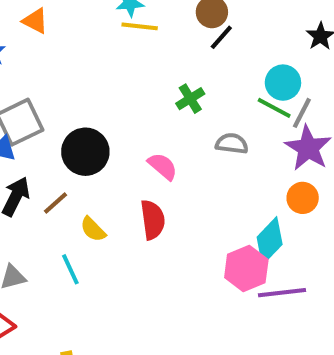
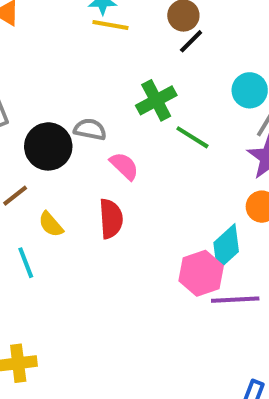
green cross: (190, 99) -> (156, 100), size x1.4
green line: (274, 108) -> (192, 137), moved
gray semicircle: (232, 144) -> (90, 129), moved

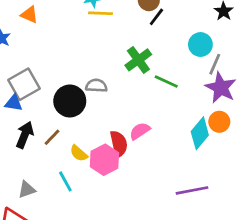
pink semicircle: (124, 166) -> (140, 131), moved, turned -70
cyan diamond: (226, 247) -> (200, 133), moved
pink hexagon: (201, 273) -> (104, 160), moved
purple line: (235, 300) -> (192, 190), moved

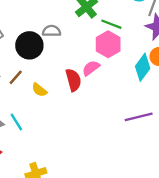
pink hexagon: (104, 160) -> (108, 44), moved
cyan line: (65, 181) -> (16, 122), moved

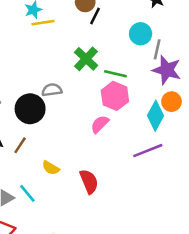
red semicircle: (73, 80) -> (89, 181), moved
yellow semicircle: (39, 90) -> (51, 168), moved
purple line: (139, 117) -> (148, 151), moved

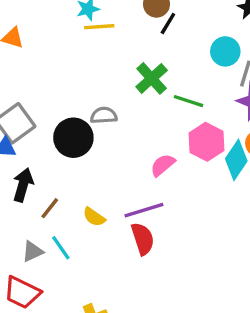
pink hexagon: (115, 96) -> (206, 142), moved
brown line: (20, 145) -> (50, 208), moved
purple line: (148, 151) -> (144, 210), moved

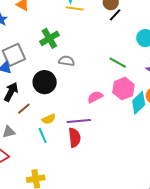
green cross: (152, 78) -> (49, 38), moved
black circle: (73, 138) -> (45, 82), moved
yellow semicircle: (94, 217) -> (49, 119), turned -72
cyan line: (61, 248) -> (43, 135), moved

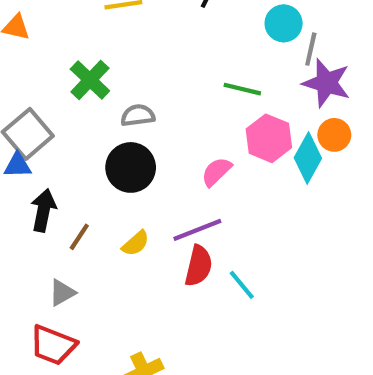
black circle: (45, 82) -> (131, 167), moved
cyan line: (43, 135) -> (242, 285), moved
red semicircle: (74, 138) -> (199, 266), turned 36

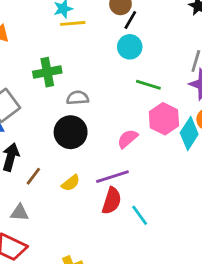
cyan circle: (284, 23) -> (130, 47), moved
green cross: (90, 80) -> (47, 72), turned 32
gray triangle: (62, 293) -> (20, 213), turned 30

